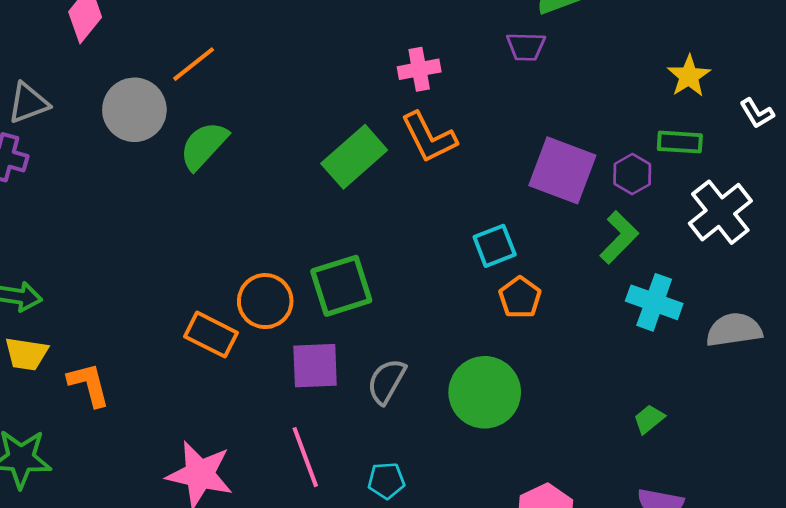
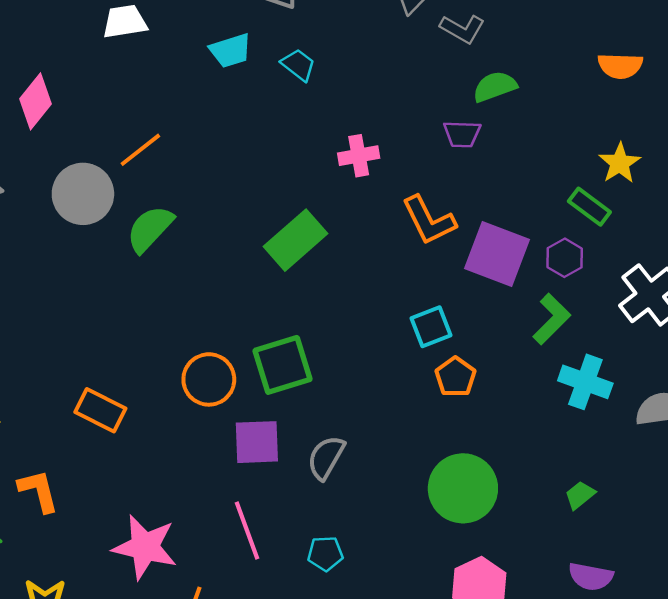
orange L-shape: (429, 137) -> (429, 220), moved
green rectangle: (680, 142) -> (589, 207), moved, turned 33
orange rectangle: (211, 335) -> (100, 410), moved
orange L-shape: (89, 385) -> (39, 491), moved
green circle: (485, 392) -> (463, 488), moved

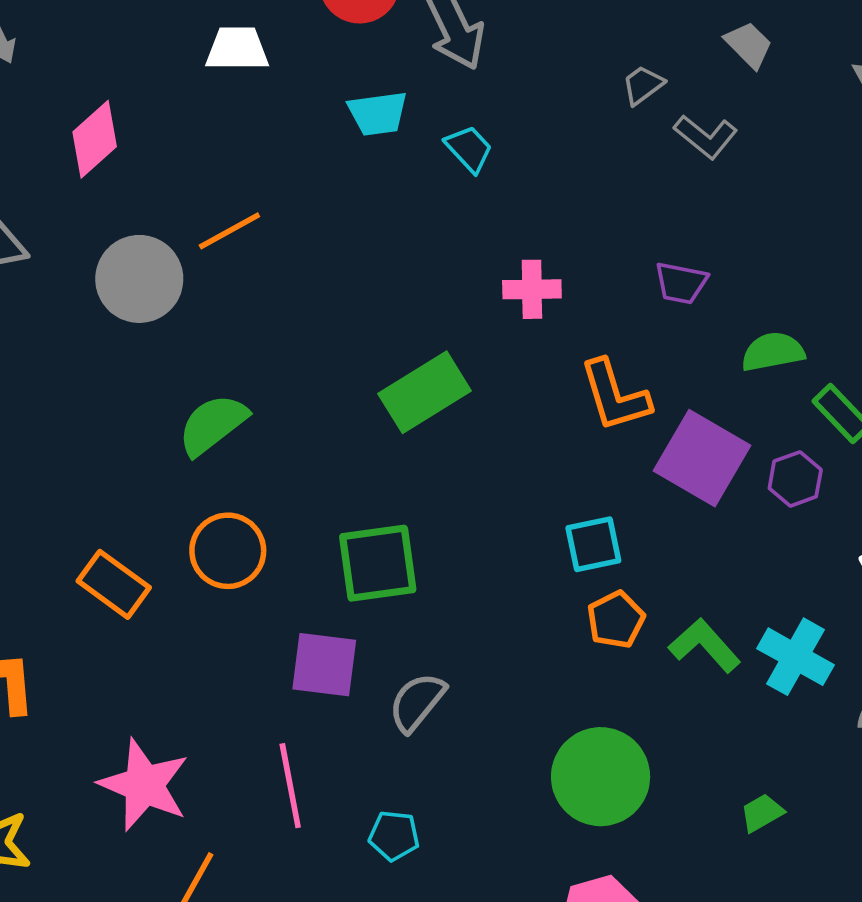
green semicircle: (495, 87) -> (773, 352), moved
green semicircle: (150, 229) -> (213, 425), moved
green L-shape: (552, 319) -> (705, 645), moved, turned -96
orange circle: (209, 379) -> (228, 551), moved

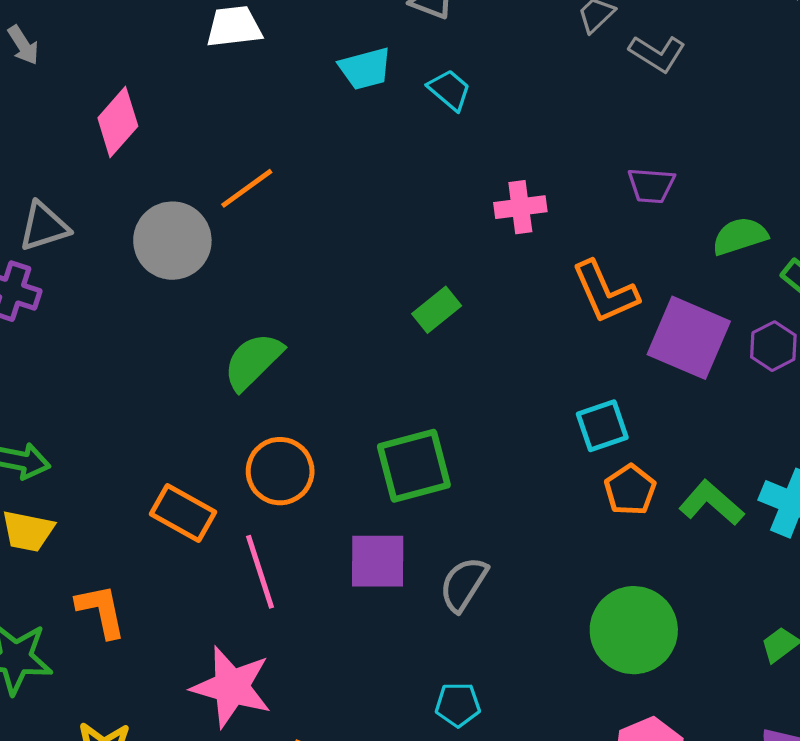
green rectangle: (425, 392) -> (437, 310), size x0.6
pink line: (290, 786) -> (260, 572), moved

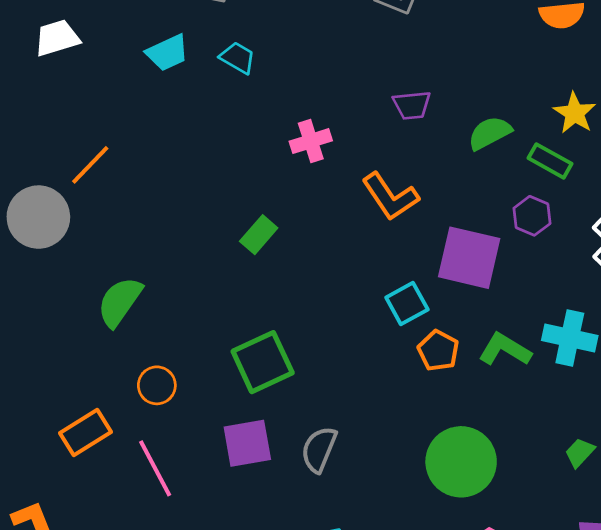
purple square: (689, 338) -> (469, 258), moved
orange circle: (280, 471) -> (157, 385), size x0.7
orange rectangle: (183, 513) -> (85, 433), turned -51

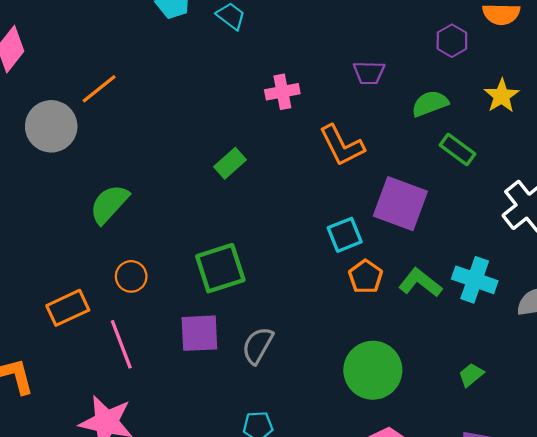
green rectangle: (550, 161) -> (457, 150), moved
purple hexagon: (532, 216) -> (452, 41), moved

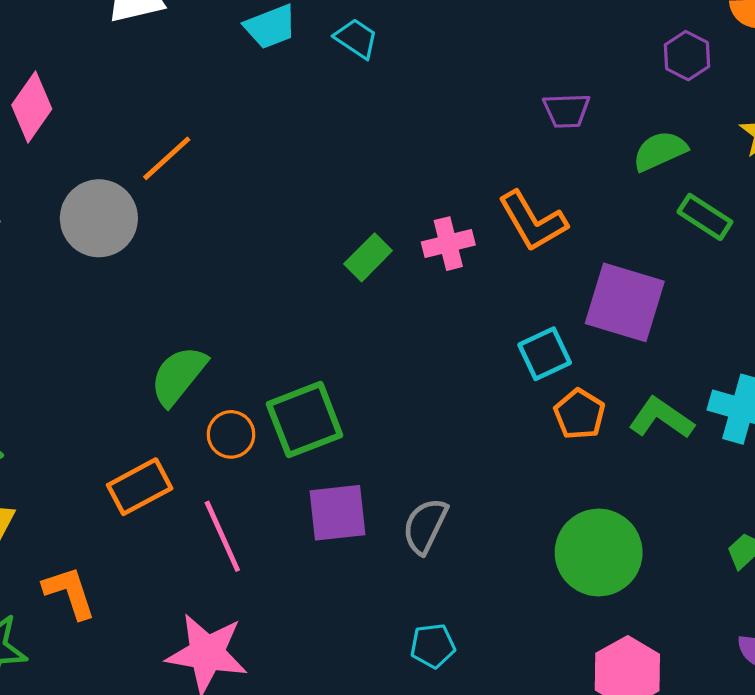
pink cross: (282, 92) -> (448, 244), moved
green semicircle: (109, 204) -> (178, 376), moved
green square: (220, 268) -> (305, 420), moved

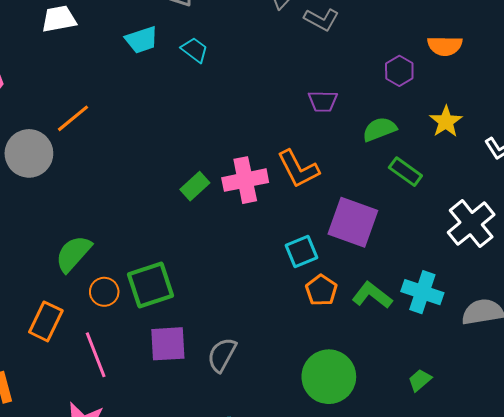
pink cross: (448, 244) -> (245, 180), size x1.4
orange rectangle: (140, 487) -> (46, 321), turned -39

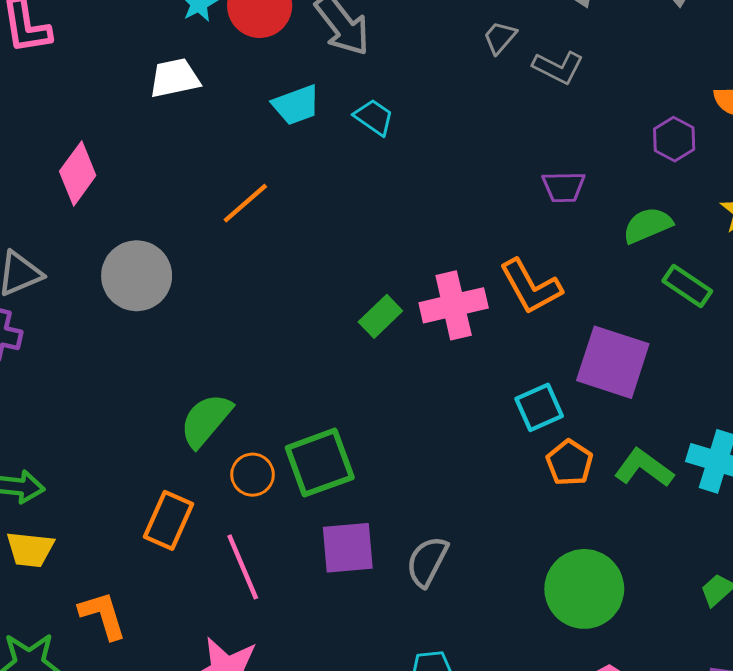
orange line: (73, 118) -> (245, 203), moved

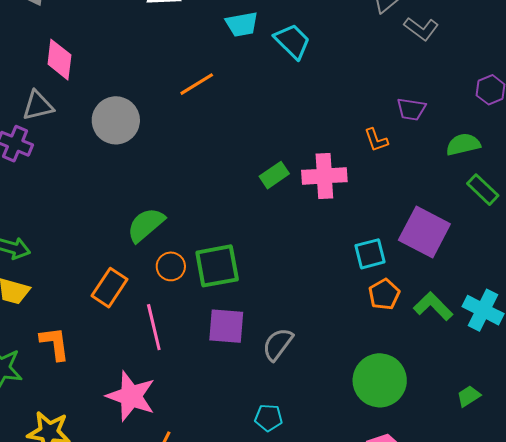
cyan trapezoid: (374, 117) -> (292, 41), size x1.4
pink diamond: (78, 173) -> (59, 60), moved, turned -39
orange L-shape: (531, 287) -> (376, 140), moved, size x0.6

